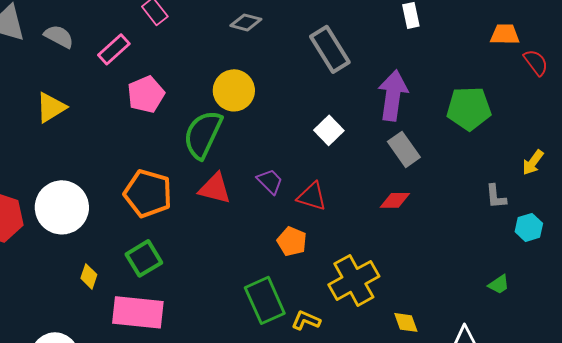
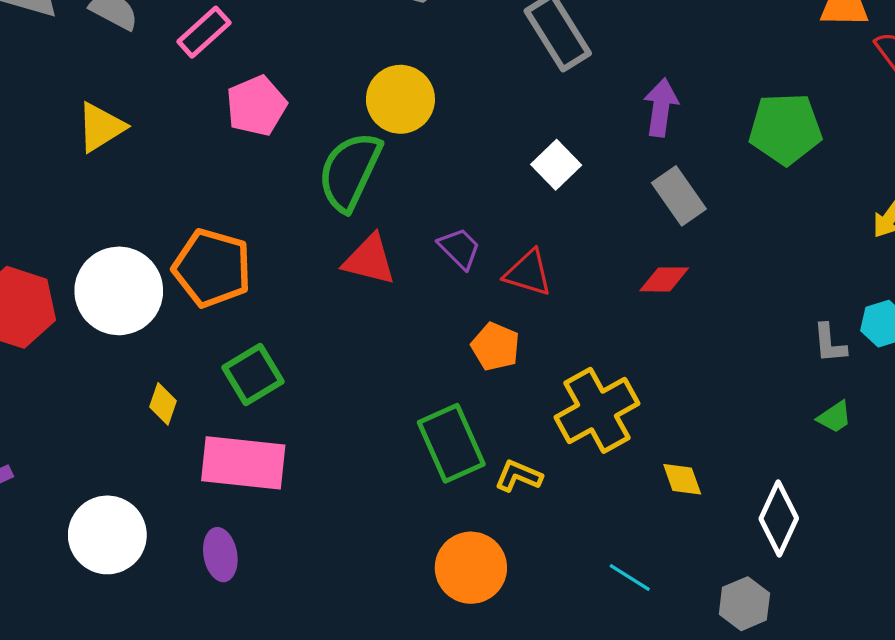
purple arrow: (393, 95) -> (661, 107), size x0.7
orange pentagon: (148, 193) -> (212, 268), moved
gray L-shape: (496, 196) -> (830, 343), moved

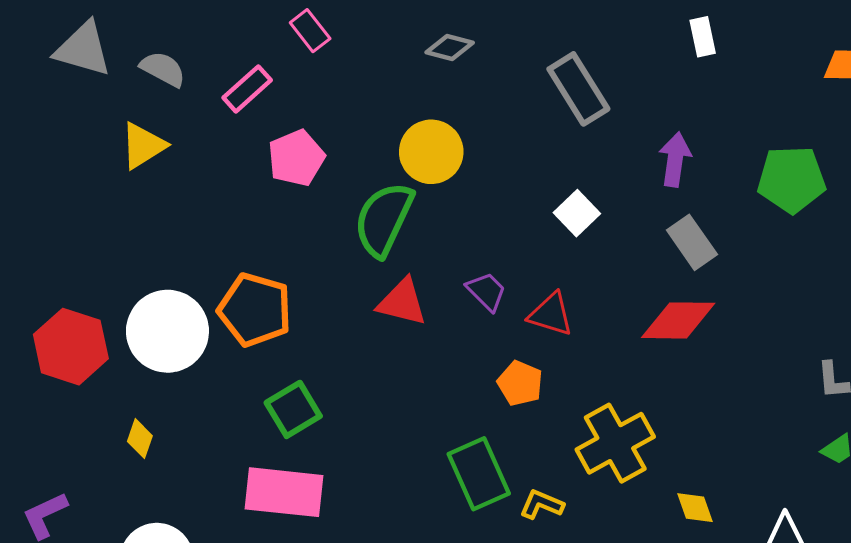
yellow triangle: (101, 127) -> (143, 146), moved
red diamond: (664, 279) -> (678, 320), size x1.6
yellow diamond: (163, 404) -> (140, 439), moved

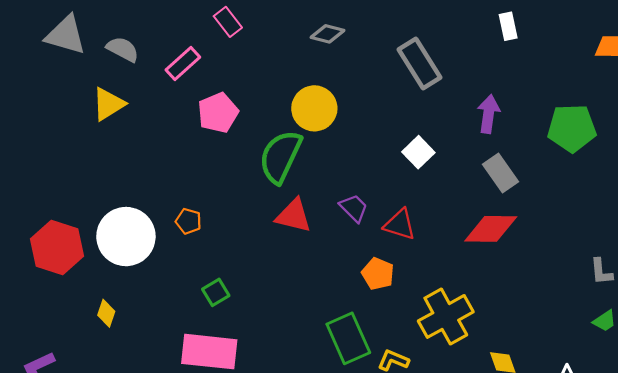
orange pentagon: (255, 310) -> (188, 221), size x0.5
green square: (293, 409) -> (216, 292), size x0.7

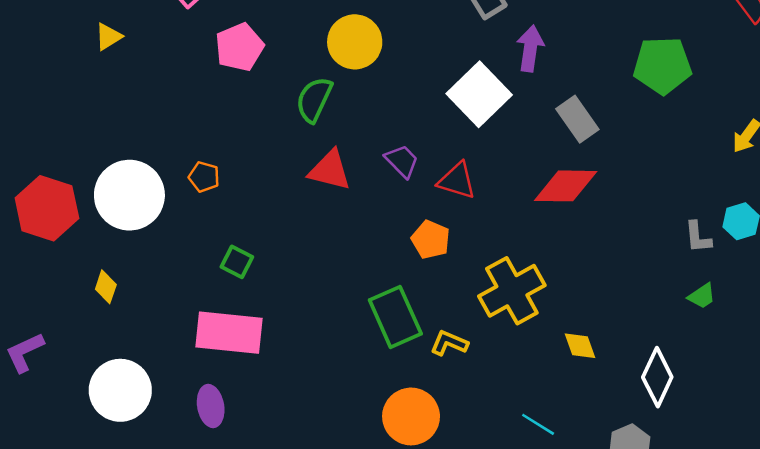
yellow triangle: (108, 104) -> (108, 37), size x0.7
purple arrow: (489, 114) -> (530, 48), moved
white square: (418, 152) -> (479, 94), size x1.6
green semicircle: (280, 157) -> (314, 100), size x0.7
green square: (216, 292) -> (237, 262), turned -32

